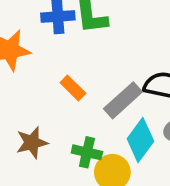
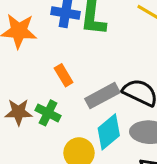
green cross: (87, 152) -> (48, 113), moved

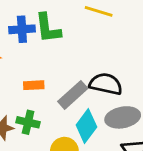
orange rectangle: (64, 75) -> (34, 85), turned -48

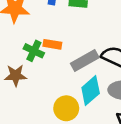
green cross: (28, 122) -> (34, 51), moved

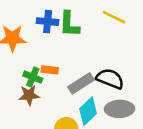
brown star: (16, 75) -> (29, 95), moved

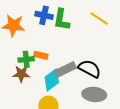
green cross: (33, 77) -> (26, 59), turned -35
cyan diamond: (88, 111) -> (52, 80), moved

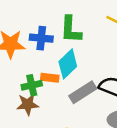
blue cross: (44, 15) -> (41, 38), moved
cyan diamond: (52, 80) -> (68, 64), moved

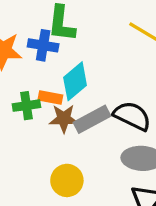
green L-shape: (71, 30) -> (62, 24), moved
brown star: (28, 104) -> (64, 119), moved

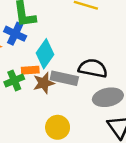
blue cross: (43, 45) -> (15, 34), turned 30
gray rectangle: (92, 119) -> (64, 78), turned 55

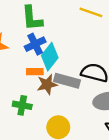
blue cross: (15, 34) -> (35, 44), moved, turned 36
green cross: (14, 80) -> (22, 105), moved, turned 30

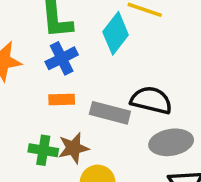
cyan diamond: (50, 57) -> (116, 33), moved
brown star: (47, 84) -> (73, 148), moved

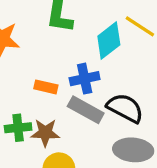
blue cross: (62, 58) -> (85, 79), moved
green cross: (43, 150) -> (18, 128), turned -30

